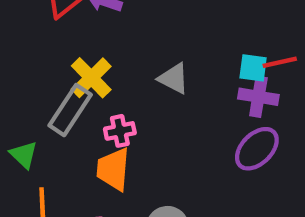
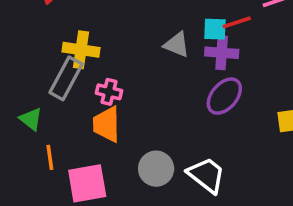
yellow cross: (91, 78) -> (81, 50), turned -32
gray triangle: (174, 78) -> (177, 45), moved
pink cross: (120, 131) -> (109, 92), turned 30

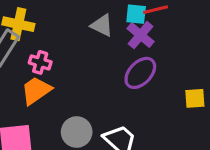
purple cross: (222, 53) -> (141, 35), turned 32
orange trapezoid: (106, 124) -> (36, 90), turned 52

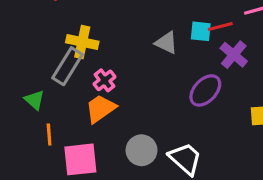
purple cross: (141, 35) -> (234, 55), moved
pink cross: (40, 62) -> (104, 80), turned 35

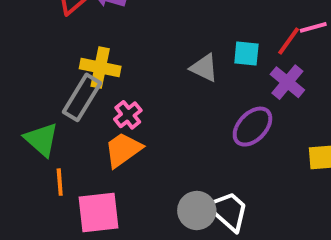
red line: (220, 27) -> (289, 41), moved, turned -40
green triangle: (35, 100) -> (41, 139), size x1.4
gray circle: (142, 150) -> (197, 210), moved

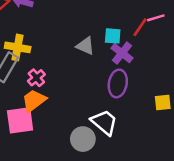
purple cross: (287, 82) -> (122, 53), moved
purple ellipse: (252, 127) -> (118, 83), turned -32
white trapezoid: (228, 211) -> (104, 122), moved
pink square: (99, 213) -> (20, 120), moved

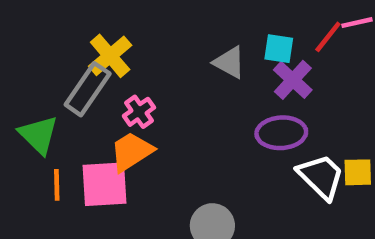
yellow cross: (18, 47) -> (110, 56), turned 35
purple ellipse: (118, 83) -> (281, 133), turned 72
white trapezoid: (104, 122) -> (321, 177), moved

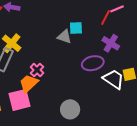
cyan square: (279, 49) -> (76, 28), moved
purple cross: (293, 80) -> (111, 43), moved
pink cross: (139, 112) -> (37, 70), moved

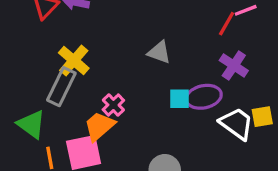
cyan square: (76, 28) -> (180, 99), moved

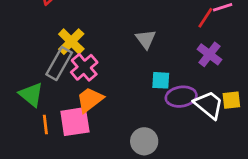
gray triangle: (159, 52) -> (146, 39), turned 30
purple ellipse: (204, 97) -> (181, 97), moved
pink cross: (113, 105) -> (84, 67), moved, size x1.4

